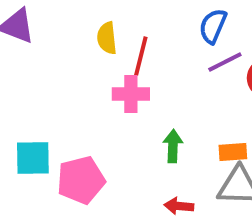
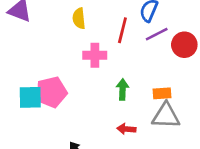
red line: (141, 56) -> (122, 30), moved
pink pentagon: (81, 180) -> (51, 92), moved

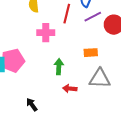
green arrow: (122, 89) -> (59, 67), moved
orange rectangle: (162, 93) -> (91, 53), moved

